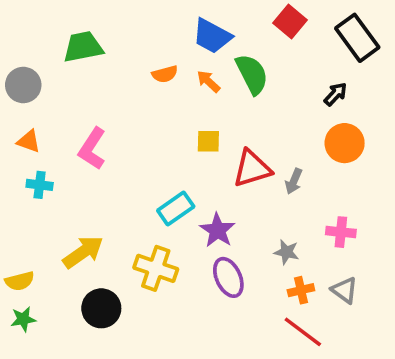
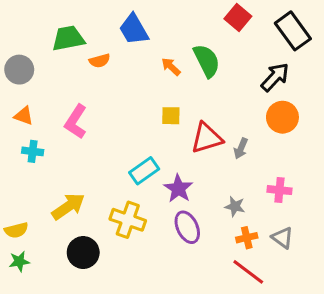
blue trapezoid: (212, 36) -> (134, 29), moved, turned 32
orange semicircle: (165, 74) -> (100, 61), moved
black arrow: (335, 94) -> (275, 77), size x1.5

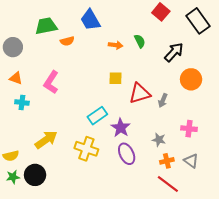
green semicircle: (207, 61) -> (140, 41), size x0.6
orange arrow: (171, 67) -> (116, 45), turned 144
black arrow: (275, 77) -> (174, 52), moved
black circle: (83, 253) -> (35, 175), moved

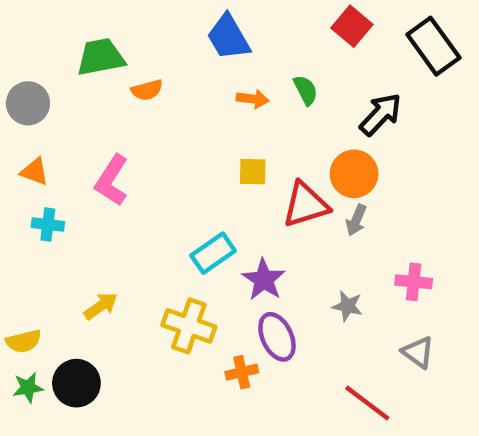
blue trapezoid: (90, 20) -> (228, 37), moved
orange circle: (191, 79) -> (354, 174), moved
yellow arrow: (46, 140) -> (101, 306), size x0.7
orange cross: (167, 161) -> (242, 372), moved

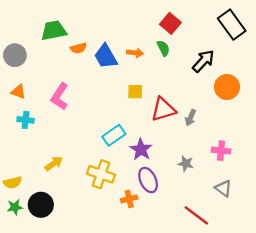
red square: (352, 26) -> (170, 23), moved
blue trapezoid: (228, 37) -> (106, 56), moved
orange circle: (354, 174) -> (227, 87), moved

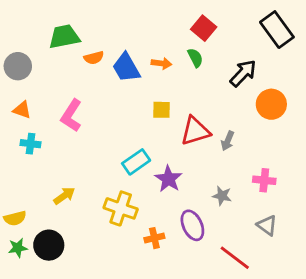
purple ellipse: (148, 180) -> (192, 225), moved

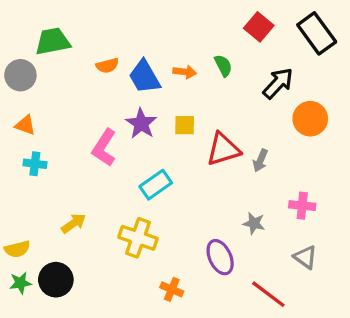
red square: (204, 28) -> (259, 27), moved
green trapezoid: (64, 37) -> (53, 41), moved
pink L-shape: (71, 115) -> (104, 148), moved
purple star: (168, 179) -> (141, 123), moved
orange cross: (154, 238) -> (172, 289), moved, turned 36

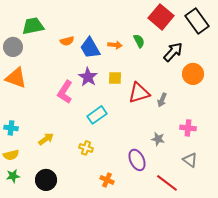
red square: (259, 27) -> (161, 17), size x1.4
orange triangle: (25, 125) -> (16, 78), size x1.6
cyan cross: (35, 164) -> (11, 128), moved
yellow cross: (138, 238) -> (86, 148), size x0.6
black circle: (56, 280) -> (46, 180), moved

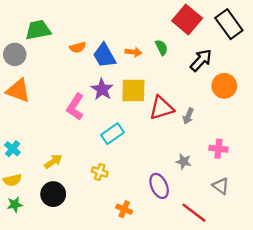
yellow square: (115, 78) -> (133, 90), size x1.6
cyan cross: (11, 128) -> (12, 149), turned 32
black circle: (46, 180) -> (53, 194), moved

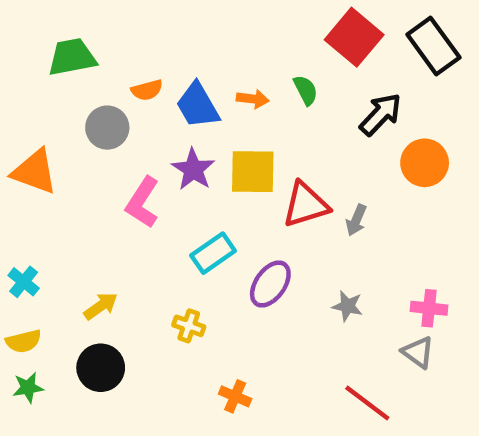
gray circle: (15, 54) -> (107, 128), moved
pink cross: (218, 149) -> (429, 308), moved
purple ellipse: (159, 186) -> (270, 284), moved, turned 60

